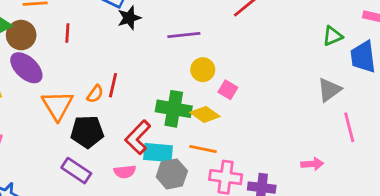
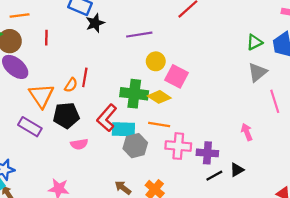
green triangle: (333, 36) -> (254, 42), moved
pink square: (228, 90) -> (177, 76), size x1.5
pink arrow: (312, 164) -> (247, 132), turned -105
purple rectangle: (76, 171) -> (30, 127), moved
pink semicircle: (125, 172) -> (79, 144), moved

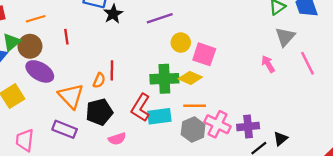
pink arrow: (247, 132) -> (268, 64), moved
gray hexagon: (135, 146) -> (193, 130), moved
pink cross: (178, 146) -> (217, 124), turned 30

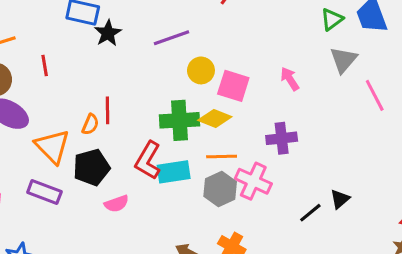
pink arrow: (268, 64) -> (290, 79), moved
purple cross: (248, 126) -> (282, 138), moved

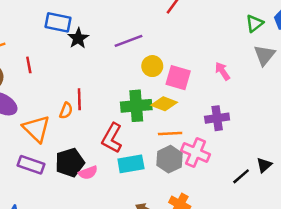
black pentagon: (91, 167) -> (70, 163), moved
cyan rectangle: (174, 172) -> (131, 164), moved

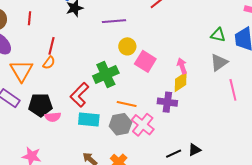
green triangle: (255, 23) -> (218, 35), turned 35
red line: (79, 99) -> (52, 46), moved
yellow diamond: (164, 104) -> (181, 82), moved, turned -70
green cross: (136, 106) -> (106, 75), turned -35

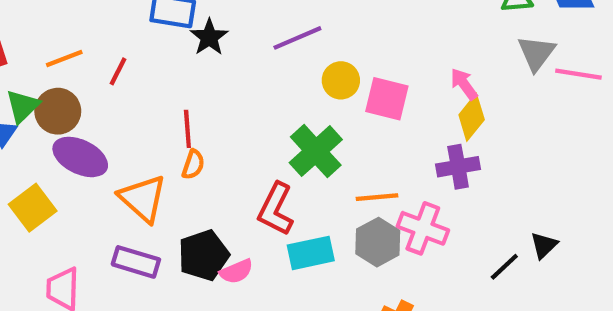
red line: (29, 18) -> (118, 71), moved, turned 40
pink line: (233, 90) -> (578, 74), moved, turned -50

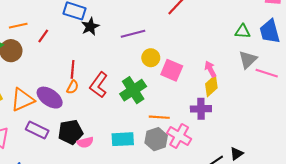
purple ellipse: (80, 157) -> (50, 98), moved
orange triangle: (143, 198) -> (22, 100), moved, turned 45
red L-shape: (276, 209) -> (99, 85), moved

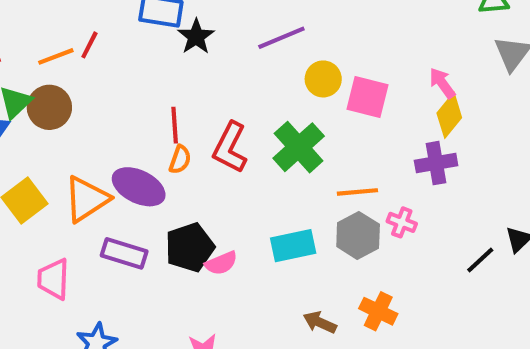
red line: (43, 36) -> (89, 45), moved
pink cross: (179, 136) -> (402, 222), size x0.6

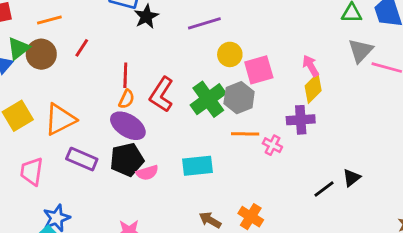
red line: (89, 45) -> (82, 48), moved
pink square: (368, 97) -> (259, 70), turned -36
purple ellipse: (139, 187) -> (128, 126), moved
pink cross: (402, 222) -> (272, 145), moved
gray hexagon: (358, 235) -> (239, 98), moved

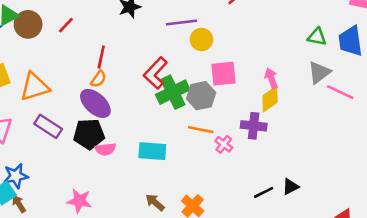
yellow circle: (230, 54) -> (202, 39), moved
red L-shape: (162, 94) -> (155, 73), moved

